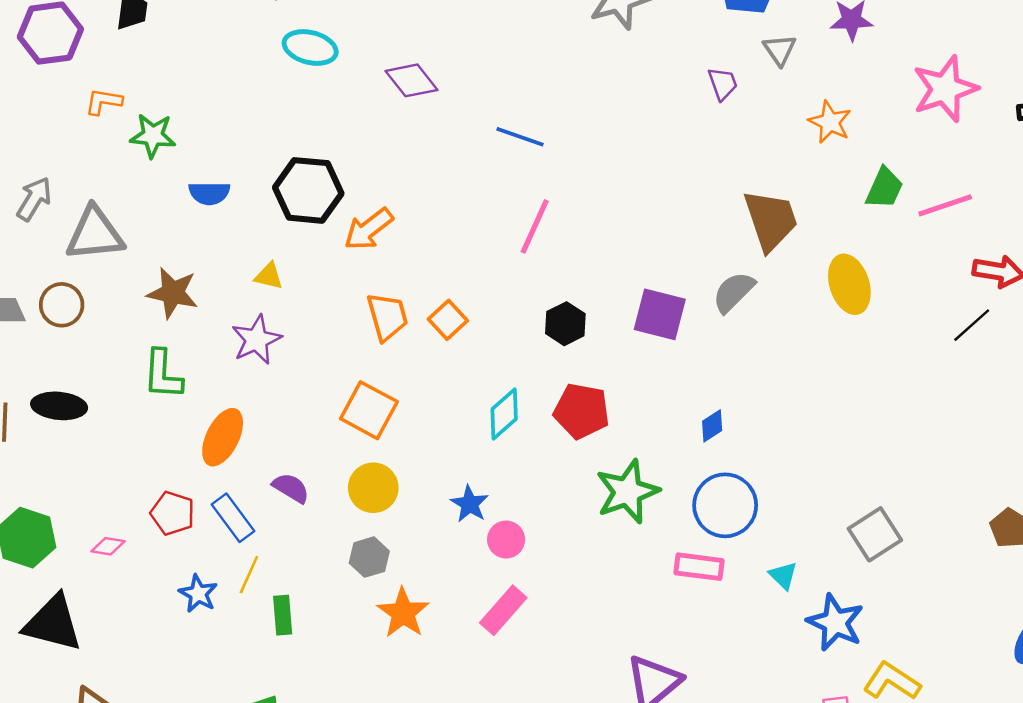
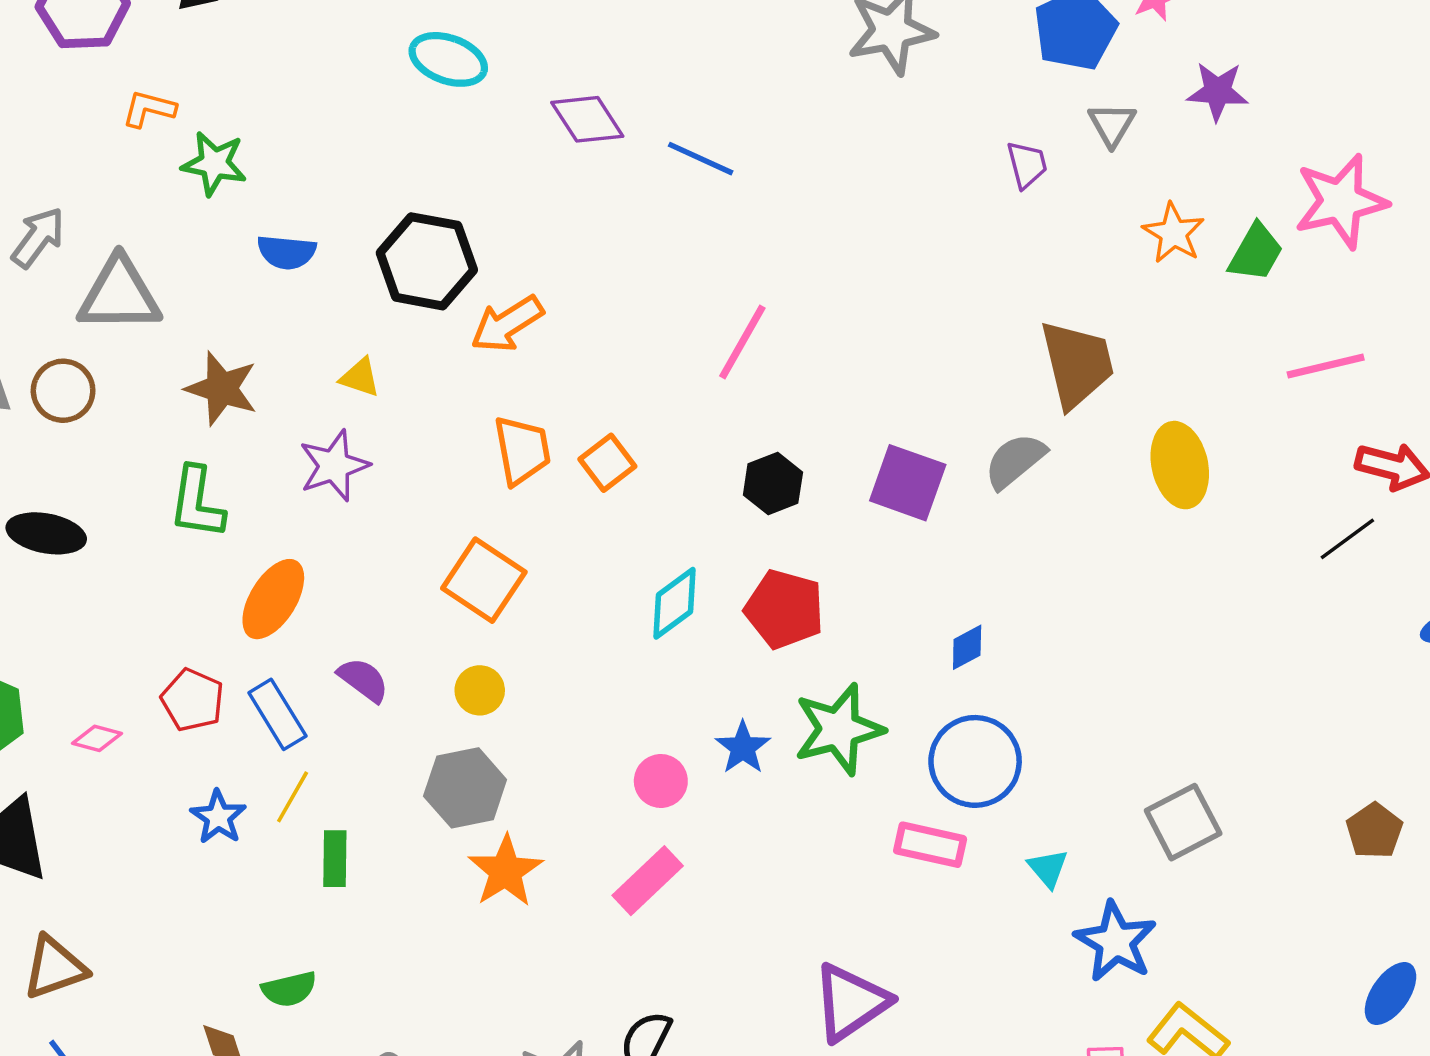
blue line: (520, 137) -> (701, 159), moved
green trapezoid: (884, 188) -> (1256, 252), moved
yellow circle: (373, 488) -> (480, 690), size x0.7
blue star: (470, 504) -> (743, 748), moved
gray hexagon: (369, 557) -> (465, 788), size x1.4

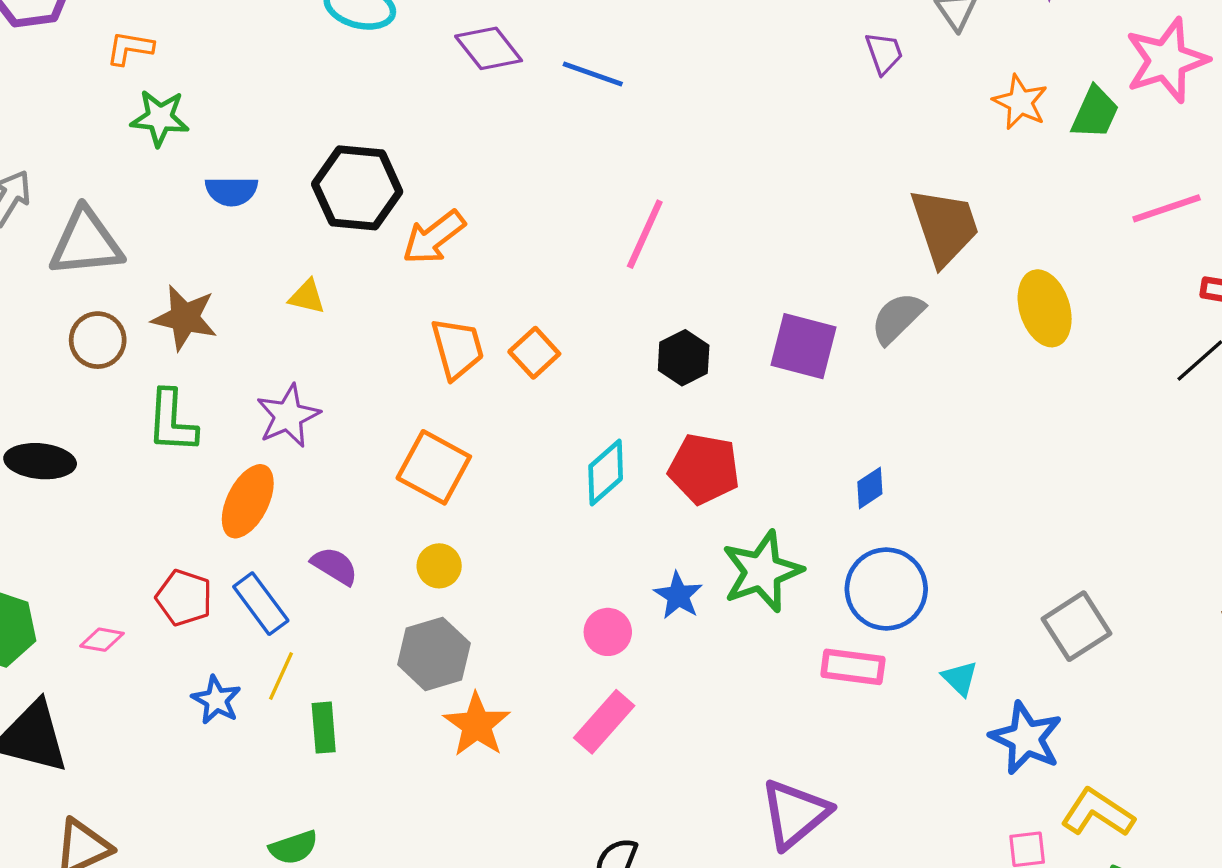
orange L-shape: (149, 109) -> (130, 48), moved
brown circle: (63, 391) -> (98, 340), moved
purple star: (334, 466) -> (288, 416), moved

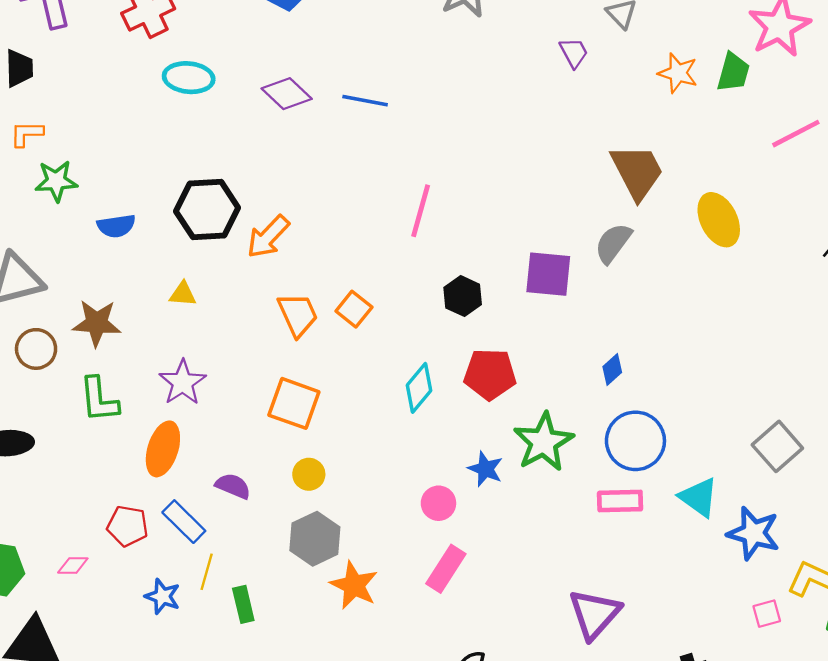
cyan triangle: (960, 678) -> (699, 497), size x1.5

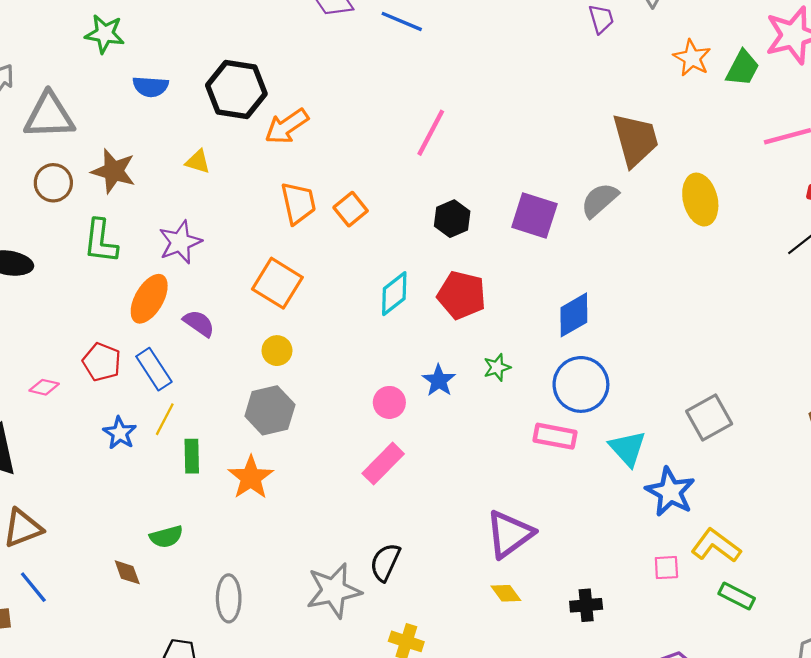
blue diamond: (612, 369) -> (574, 315), size x1.6
green star: (544, 442) -> (497, 367), size x0.5
purple semicircle: (233, 486) -> (199, 323), moved
orange star: (354, 585) -> (251, 477), moved

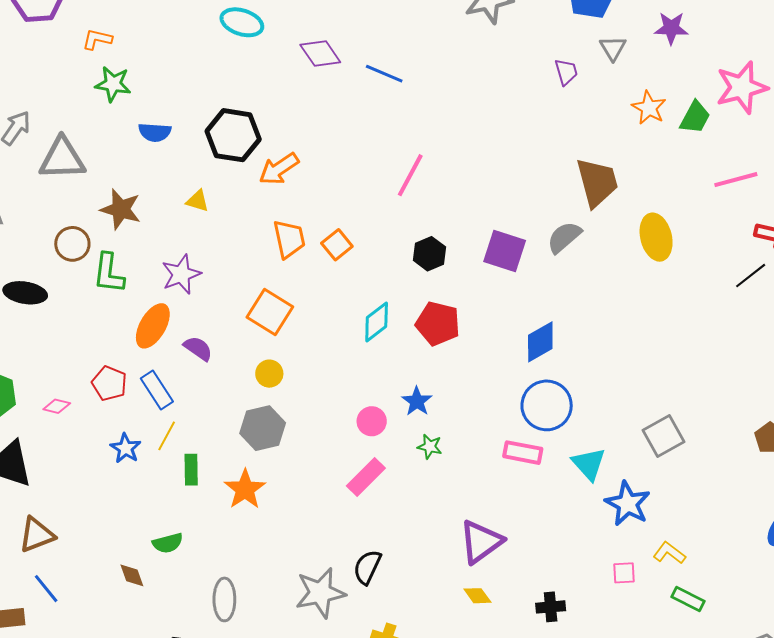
brown circle: (53, 183) -> (72, 244), moved
green star: (497, 367) -> (430, 447), moved, turned 30
yellow L-shape: (716, 546) -> (669, 553), size x0.7

